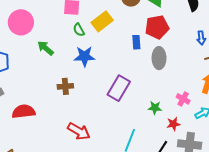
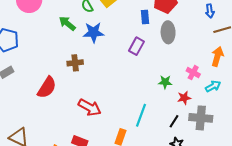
green arrow: (45, 48) -> (67, 24), moved
purple rectangle: (119, 88) -> (137, 46), moved, size x0.7
red semicircle: (24, 112) -> (47, 87), moved, turned 130

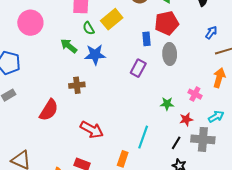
blue arrow: (210, 11) -> (211, 32), turned -136
cyan arrow: (213, 86) -> (216, 117), moved

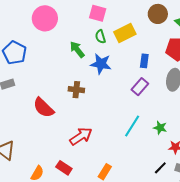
blue rectangle: (146, 39) -> (144, 61), moved
red semicircle: (49, 110) -> (43, 108), turned 90
red arrow: (92, 130) -> (81, 136), turned -75
cyan line: (143, 137) -> (132, 126), moved

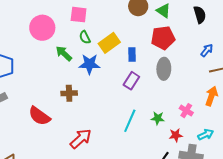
pink circle: (45, 18) -> (42, 28), moved
yellow rectangle: (125, 33) -> (109, 43), moved

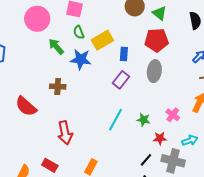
red arrow: (81, 139) -> (65, 133), turned 115

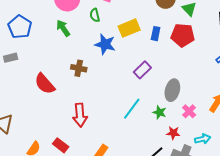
green semicircle: (79, 32) -> (95, 15), moved
green arrow: (56, 46) -> (63, 28), moved
blue rectangle: (124, 54) -> (156, 34), moved
gray ellipse: (154, 71) -> (172, 90), moved

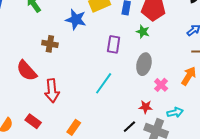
purple rectangle: (142, 70) -> (114, 44), turned -36
red semicircle: (45, 84) -> (27, 71), moved
green star: (159, 112) -> (143, 32), moved

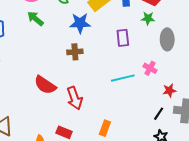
brown cross: (50, 44) -> (75, 52), moved
gray ellipse: (144, 64) -> (167, 39), moved
cyan line: (104, 83) -> (123, 78), turned 55
pink cross: (161, 85) -> (150, 68), moved

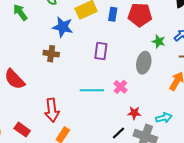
green star: (148, 18) -> (159, 41), moved
red arrow: (75, 98) -> (52, 110), moved

